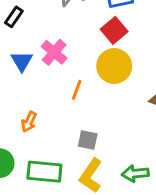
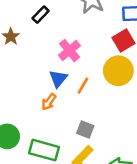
blue triangle: (22, 61) -> (58, 79), moved
orange arrow: (29, 122) -> (49, 102), moved

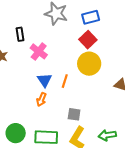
black rectangle: (41, 15) -> (20, 34), turned -40
pink cross: (69, 50) -> (39, 51), moved

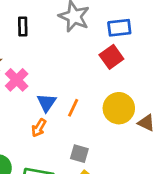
black rectangle: (20, 34) -> (23, 26), moved
pink cross: (39, 51) -> (17, 80), moved
yellow circle: (89, 64) -> (119, 108), moved

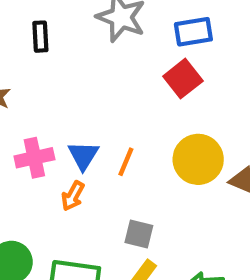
pink cross: (17, 80) -> (34, 158), moved, turned 35

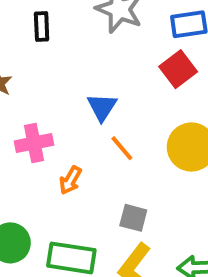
blue triangle: (83, 155) -> (102, 107), moved
orange line: (126, 162) -> (122, 148), turned -64

